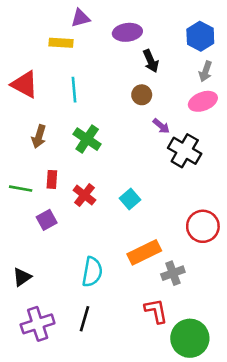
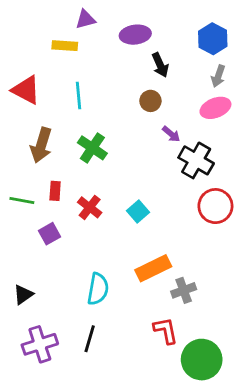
brown arrow: (39, 136) -> (41, 145), size x1.4
red circle: (203, 226) -> (215, 206), moved

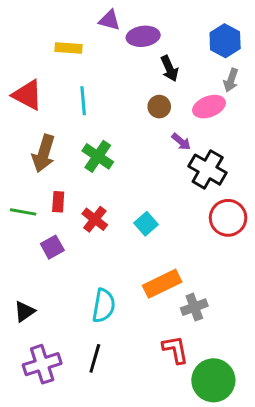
purple triangle: (85, 19) -> (109, 20), moved, turned 30
pink ellipse: (215, 108) -> (209, 107), moved

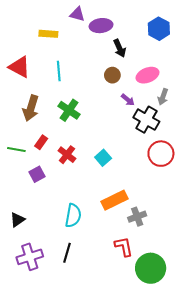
gray arrow: (231, 80) -> (163, 97), moved
red rectangle: (58, 202) -> (41, 142), turned 32

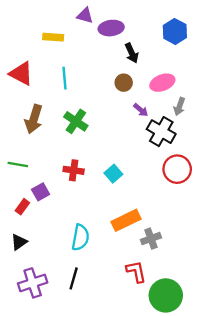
red rectangle: (41, 142) -> (22, 207), moved
red cross: (67, 155) -> (74, 170), turned -30

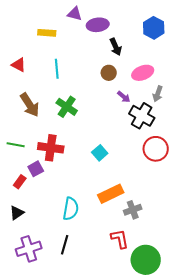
red triangle: (21, 74) -> (19, 65), size x0.7
brown arrow: (34, 119) -> (30, 105), turned -50
red cross: (74, 170) -> (51, 148), moved, size x1.4

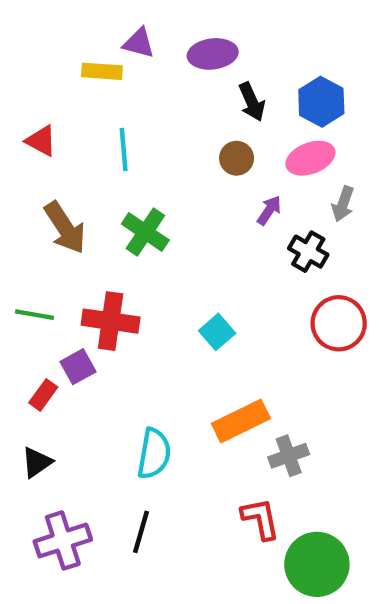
purple triangle: (75, 14) -> (139, 43), moved
blue hexagon: (154, 28) -> (321, 102), moved
purple arrow: (124, 97) -> (269, 210), turned -96
black cross: (142, 116) -> (308, 252), size x0.7

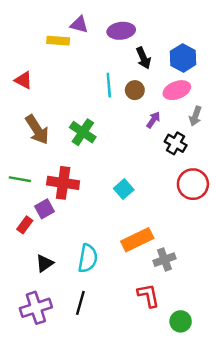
cyan line: (124, 149) -> (109, 85), moved
black triangle: (37, 462) -> (45, 263), moved
green circle: (317, 564) -> (181, 321), size x0.6

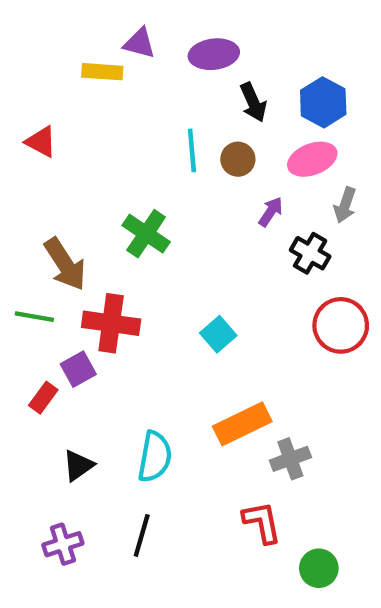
brown arrow: (37, 130) -> (65, 264), moved
purple cross: (36, 308) -> (63, 544), size x0.7

